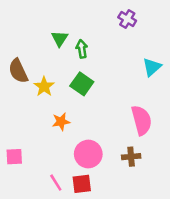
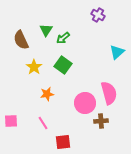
green arrow: (82, 49) -> (63, 38), turned -120
brown semicircle: (18, 71) -> (21, 40), moved
pink circle: (88, 154) -> (85, 103), moved
pink line: (56, 183) -> (43, 123), moved

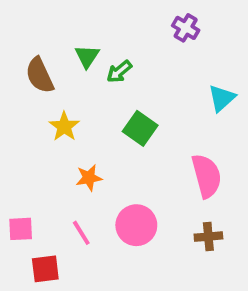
green square: (63, 65) -> (140, 128), moved
pink circle: (85, 103) -> (136, 225), moved
brown cross: (101, 121) -> (208, 237), moved
red square: (63, 142) -> (45, 269), moved

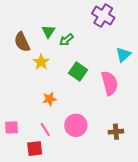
purple cross: (186, 28) -> (103, 16), size x1.5
yellow star: (64, 127) -> (41, 62), moved
pink semicircle: (207, 176) -> (110, 83), moved
red square: (45, 269) -> (35, 149), moved

